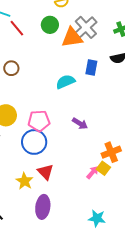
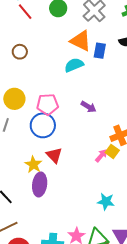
orange triangle: (72, 38) -> (81, 41), moved, turned 35
purple ellipse: (43, 207) -> (40, 184), moved

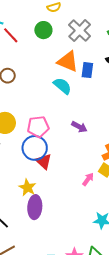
cyan semicircle: (74, 65) -> (62, 86), turned 66
red triangle: (54, 155) -> (44, 161), moved
pink arrow: (101, 156) -> (88, 179), moved

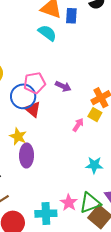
pink pentagon: (38, 127) -> (34, 83), moved
purple arrow: (79, 127) -> (63, 86), moved

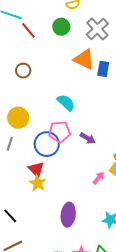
cyan semicircle: (47, 33) -> (66, 103), moved
red triangle: (33, 109) -> (36, 169), moved
purple ellipse: (27, 155) -> (68, 215), moved

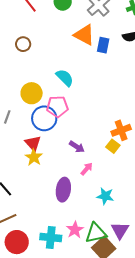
yellow circle: (18, 118) -> (32, 93), moved
purple arrow: (88, 138) -> (77, 147), moved
pink arrow: (98, 178) -> (87, 169), moved

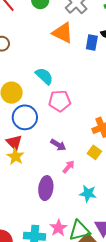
blue rectangle: (103, 45) -> (92, 42), moved
pink pentagon: (57, 107) -> (60, 101), moved
yellow square: (113, 146) -> (94, 152), moved

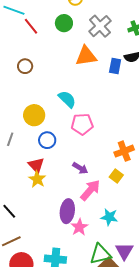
orange triangle: (63, 33) -> (86, 56), turned -35
blue circle: (25, 117) -> (47, 140), size x0.7
pink arrow: (69, 167) -> (90, 190), size x1.6
pink star: (58, 228) -> (79, 227), moved

